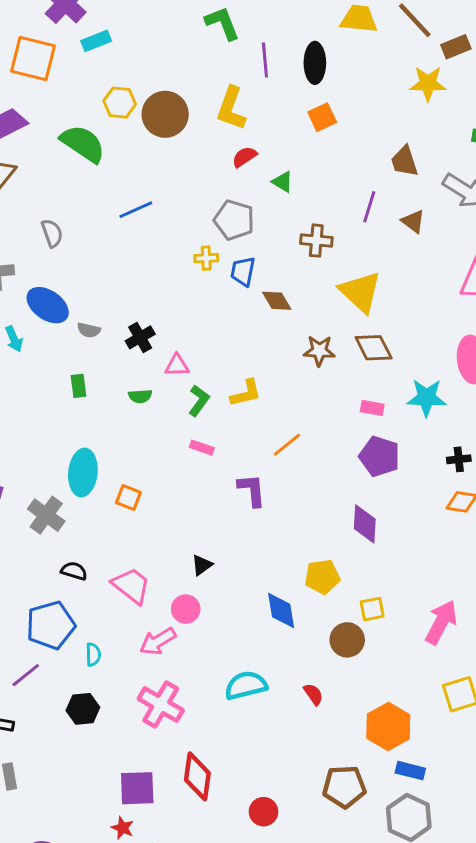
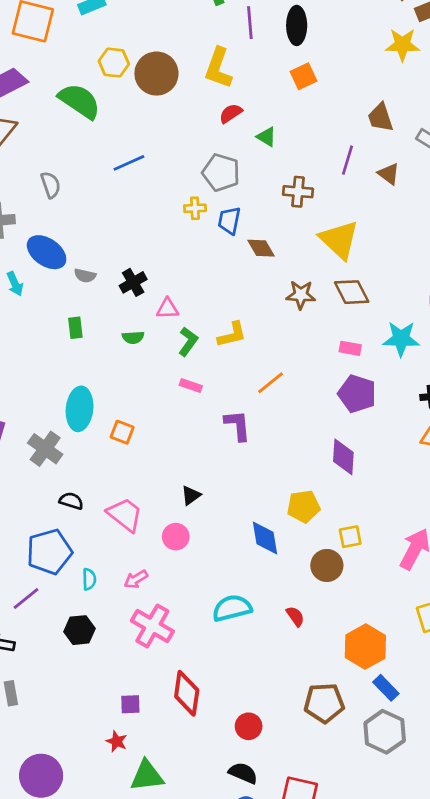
pink arrow: (158, 641) -> (136, 579), moved, size x0.7
blue rectangle: (410, 771) -> (386, 688), turned 32
purple square: (137, 788) -> (130, 704), size x0.6

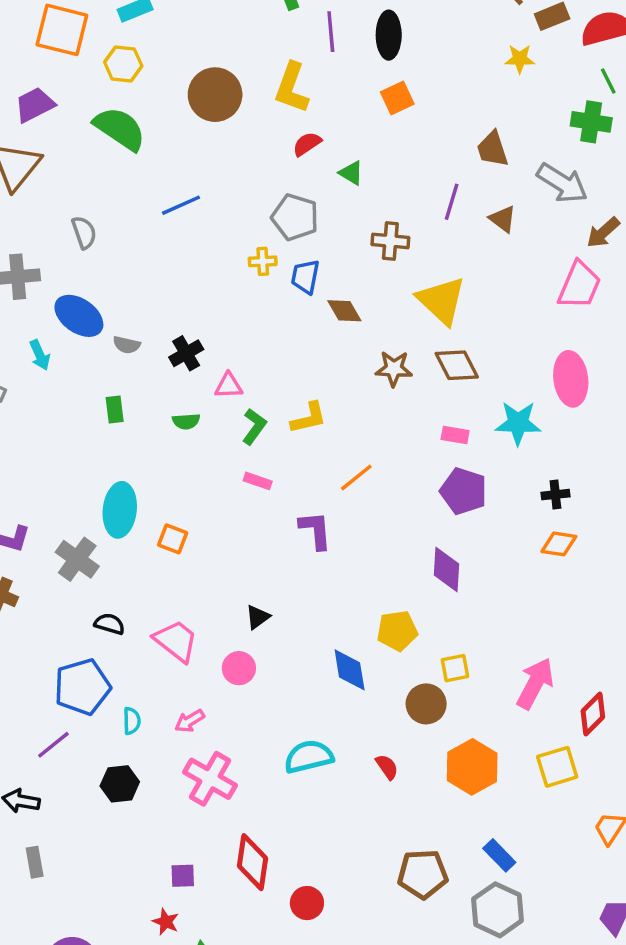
yellow star: (402, 45) -> (520, 59), size x0.7
yellow hexagon: (114, 63) -> (123, 64), moved
orange hexagon: (365, 647) -> (472, 767), moved
red circle: (249, 726) -> (307, 903), moved

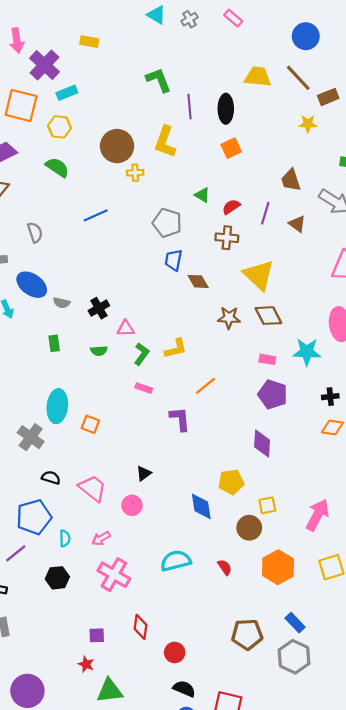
green semicircle: (120, 129) -> (57, 167), size x0.7
red semicircle: (307, 144) -> (231, 207), moved
yellow cross: (263, 261) -> (135, 173), moved
red diamond: (253, 862) -> (140, 627), size x0.7

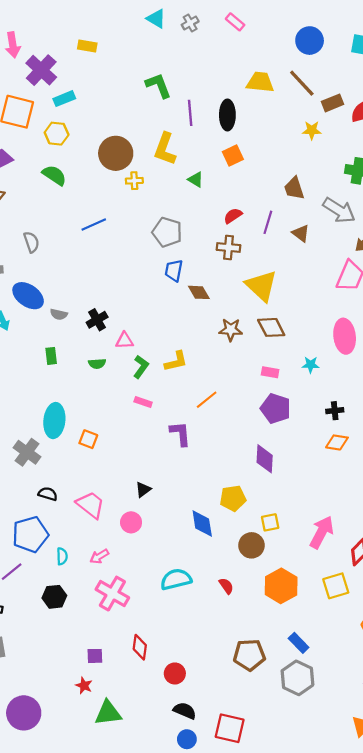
green triangle: (202, 195) -> (196, 180), moved
cyan star: (307, 352) -> (311, 365), size x0.6

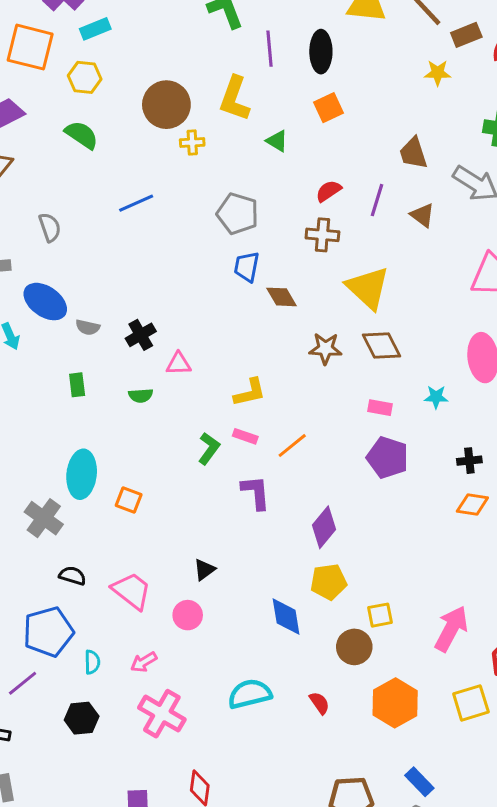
green L-shape: (141, 367) -> (209, 448), moved
pink rectangle: (143, 402) -> (245, 436), moved
purple diamond: (265, 459) -> (324, 527), moved, turned 36

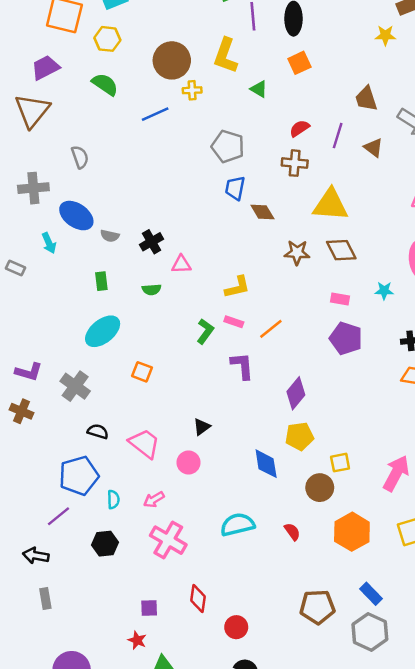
blue line: (136, 203) -> (155, 114), moved
yellow triangle: (368, 288) -> (330, 205), turned -39
cyan ellipse: (82, 474) -> (103, 331), moved, turned 45

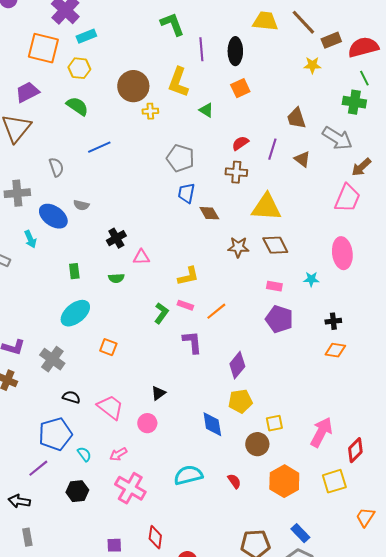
blue line: (155, 114) -> (99, 147), moved
gray semicircle: (110, 236) -> (81, 205), moved
cyan semicircle: (113, 499) -> (84, 454), turned -35

